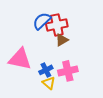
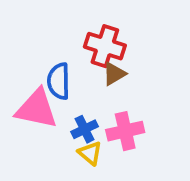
blue semicircle: (42, 21) -> (59, 81), moved, turned -48
red cross: (57, 25) -> (105, 46), turned 30

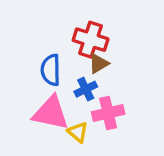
pink triangle: (37, 109) -> (51, 113), moved
blue cross: (85, 129) -> (86, 89), moved

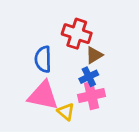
brown triangle: (99, 64) -> (94, 55), moved
blue cross: (86, 89) -> (89, 77), moved

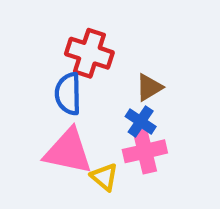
red cross: (77, 34) -> (89, 53), moved
blue cross: (89, 77) -> (141, 121), turned -30

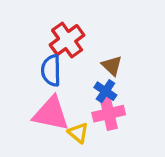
red cross: (89, 53) -> (67, 40), turned 36
brown triangle: (149, 87) -> (112, 66), turned -45

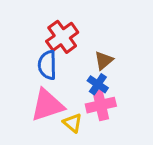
brown triangle: (112, 66) -> (104, 61), turned 36
pink triangle: (51, 114) -> (47, 105), turned -30

